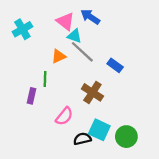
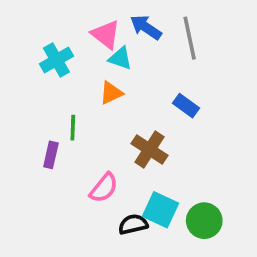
cyan cross: (22, 29) -> (56, 60), moved
gray line: (82, 52) -> (190, 38), moved, turned 35
orange triangle: (59, 56) -> (111, 93), moved

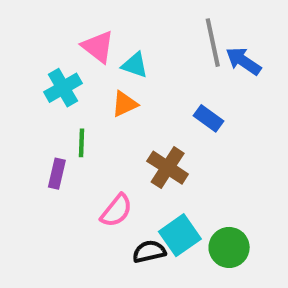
blue arrow: (146, 27) -> (243, 61), moved
pink triangle: (106, 35) -> (98, 47), moved
cyan cross: (56, 60) -> (63, 88), moved
cyan square: (160, 210) -> (180, 235), turned 30

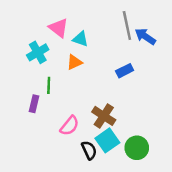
blue rectangle: (209, 118) -> (125, 71), turned -63
brown cross: (168, 168) -> (104, 116), moved
black semicircle: (149, 252) -> (89, 150), turned 78

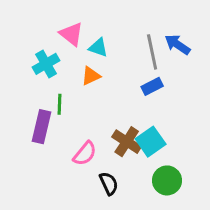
gray line: (127, 25) -> (152, 52), moved
purple rectangle: (34, 104) -> (42, 127), size x1.5
cyan square: (107, 140) -> (151, 142), moved

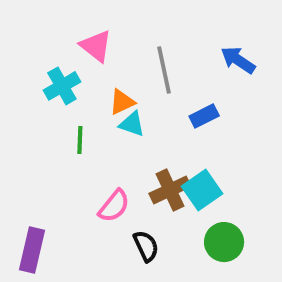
cyan triangle: (98, 47) -> (132, 124), moved
gray line: (152, 52) -> (164, 70), moved
purple rectangle: (42, 127) -> (32, 250), moved
brown cross: (127, 142) -> (170, 190), turned 32

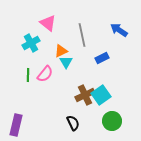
cyan triangle: (132, 124) -> (66, 62), turned 40
green line: (80, 140) -> (28, 75), moved
pink semicircle: (114, 206) -> (45, 74), moved

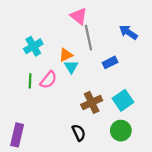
pink triangle: (48, 23) -> (79, 16), moved
cyan square: (101, 95) -> (123, 100), moved

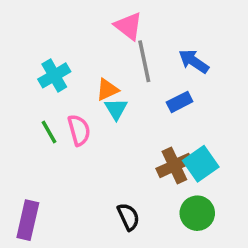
blue arrow: (128, 32) -> (194, 61), moved
pink semicircle: (48, 80) -> (79, 130), turned -54
green line: (30, 81) -> (49, 132), turned -32
brown cross: (92, 102) -> (174, 165), moved

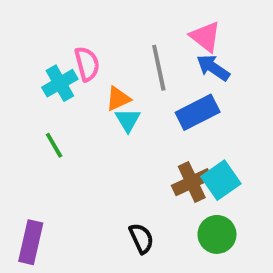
pink triangle: (128, 26) -> (205, 37), moved
blue rectangle: (180, 102) -> (198, 112), size x1.5
pink semicircle: (79, 130) -> (87, 64), moved

